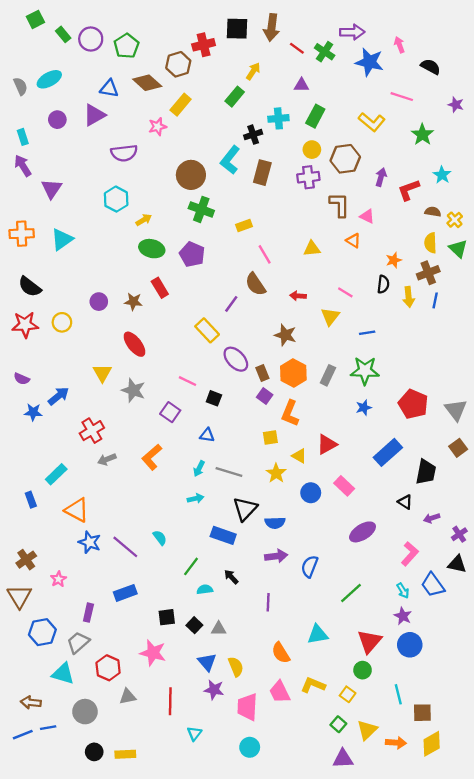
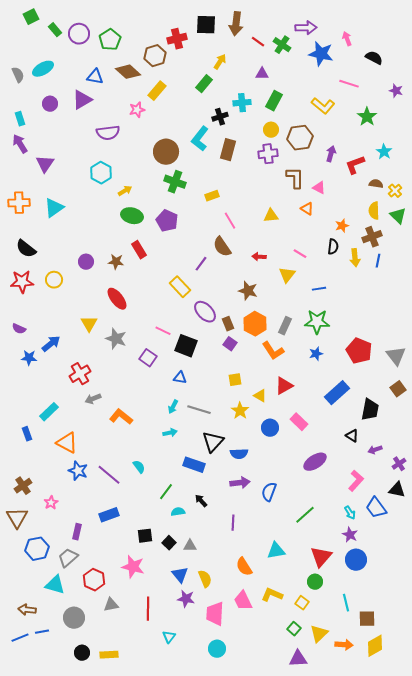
black square: (214, 398) -> (186, 346), size x1.6
orange L-shape: (290, 413) -> (273, 351), moved, turned -55
orange L-shape: (152, 457) -> (121, 417), moved, turned 80

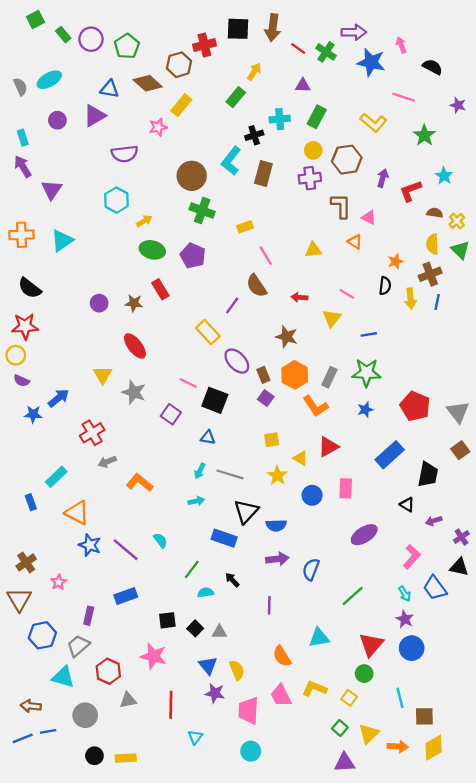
yellow circle: (54, 280) -> (16, 355), moved
pink rectangle: (299, 422) -> (346, 488), turned 48

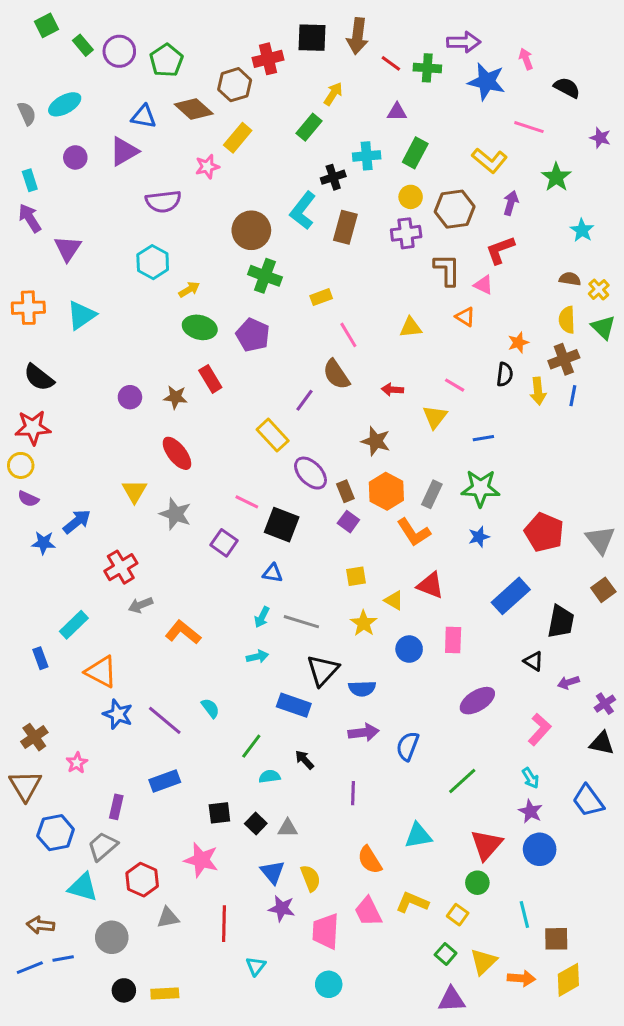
green cross: (326, 52) -> (427, 68), turned -30
purple arrow: (383, 178) -> (511, 203), moved
red L-shape: (410, 191) -> (500, 250), moved
red triangle: (328, 447) -> (430, 585), turned 50
blue trapezoid: (435, 588) -> (588, 801), moved

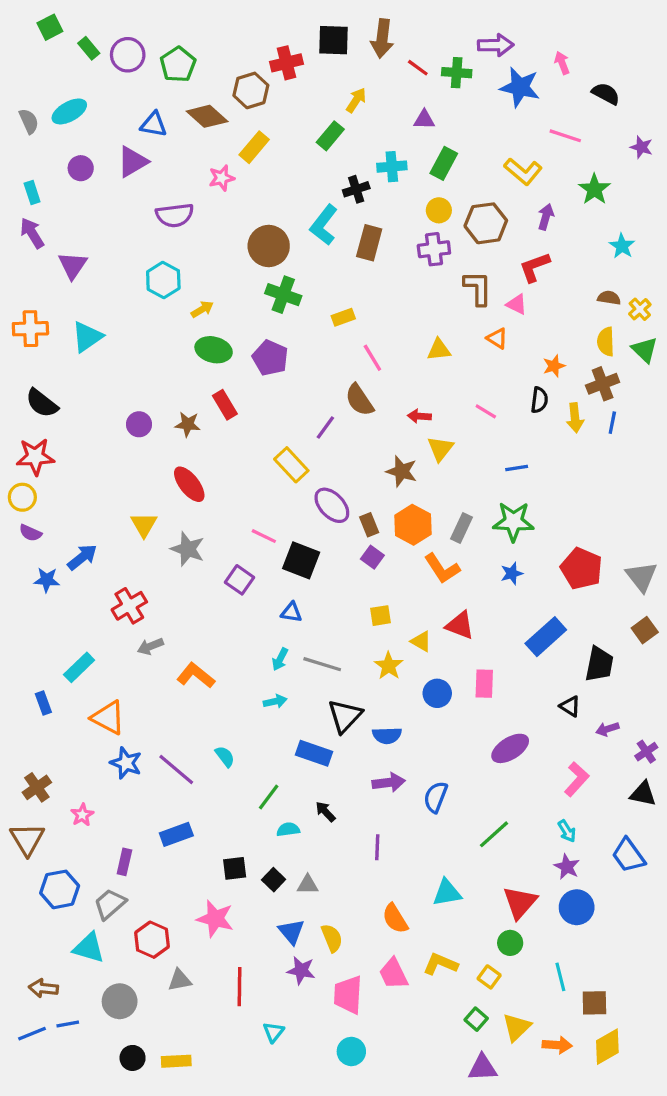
yellow triangle: (435, 417) -> (440, 449), moved

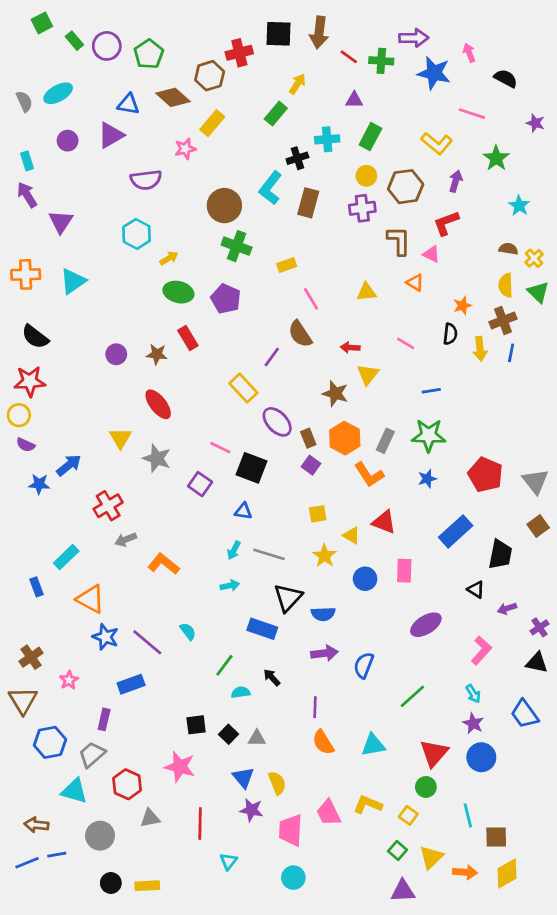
blue rectangle: (176, 834) -> (131, 684), moved
orange semicircle: (395, 919) -> (323, 742), moved

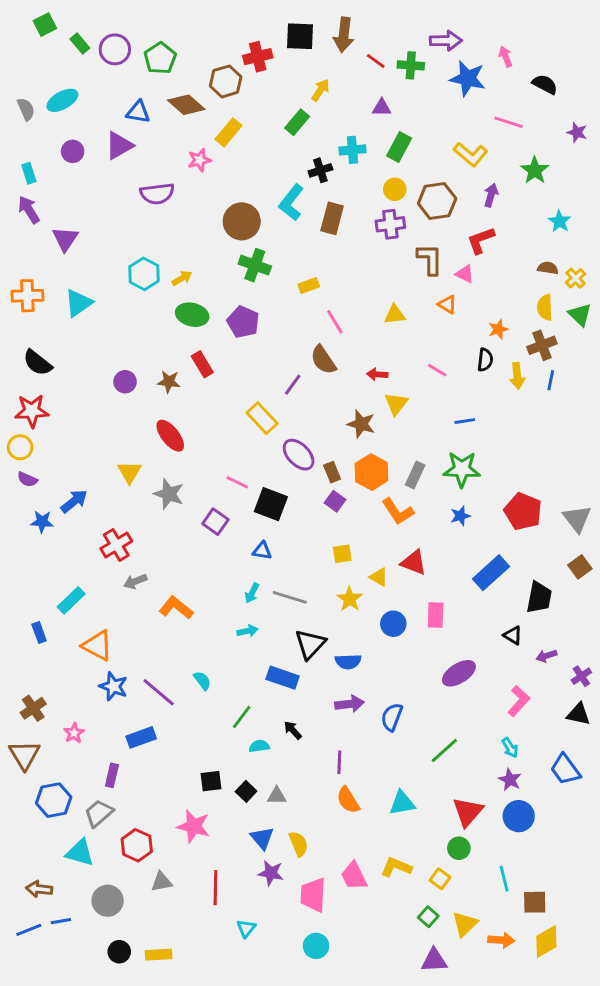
cyan hexagon: (137, 234) -> (144, 274), moved

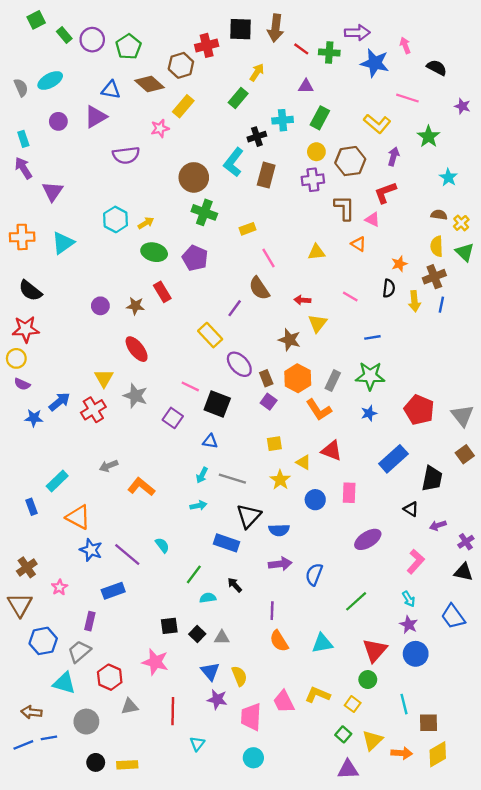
red cross: (116, 545) -> (93, 410), moved

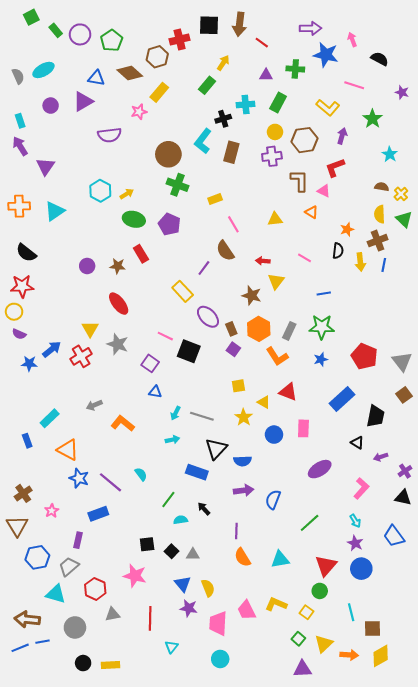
green cross: (329, 52) -> (295, 69), moved
blue triangle: (210, 441) -> (155, 392), moved
brown arrow: (31, 712) -> (27, 619), size x1.4

